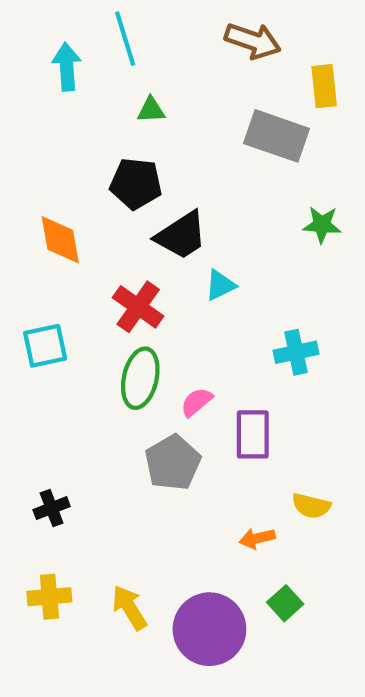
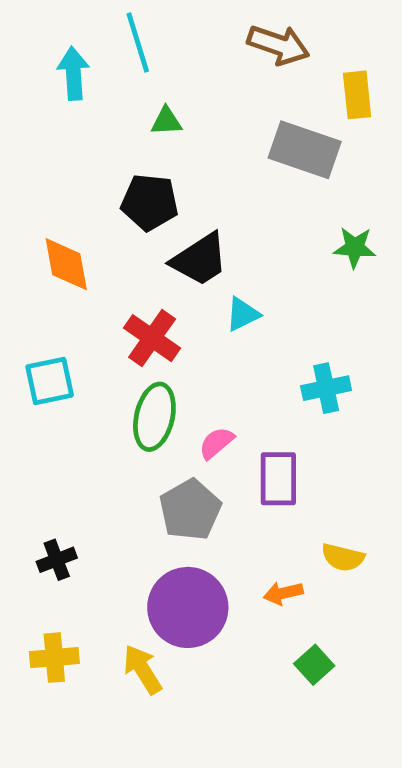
purple circle: (209, 629) -> (188, 607), moved

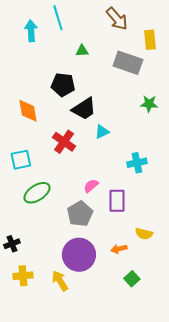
brown arrow: (278, 45) -> (117, 19), turned 30
green triangle: (166, 121) -> (82, 51), moved
green ellipse: (154, 417) -> (37, 193), moved, turned 44
black cross: (57, 560) -> (12, 244), moved

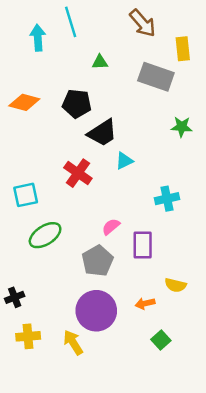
orange diamond: (28, 111) -> (24, 102), moved, turned -65

